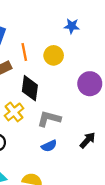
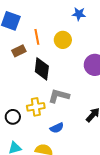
yellow cross: (14, 112) -> (36, 107), moved, turned 30
blue semicircle: (49, 146) -> (57, 128), moved

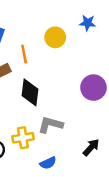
blue star: (79, 14) -> (88, 23), moved
yellow circle: (63, 40) -> (55, 37), moved

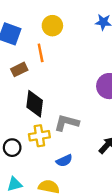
yellow circle: (55, 37) -> (52, 26), moved
black diamond: (30, 92) -> (35, 104), moved

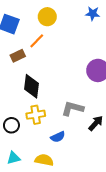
orange line: (41, 53) -> (37, 41), turned 56
gray L-shape: (67, 123) -> (73, 108), moved

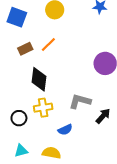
orange line: (37, 41) -> (48, 45), moved

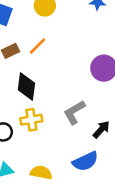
gray L-shape: (80, 101) -> (74, 112), turned -45
blue semicircle: (65, 130) -> (85, 161), moved, size x1.5

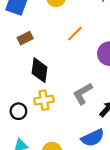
orange line: (37, 46) -> (75, 34), moved

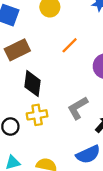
brown rectangle: (25, 38) -> (17, 50), size x1.5

